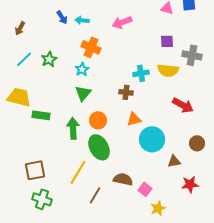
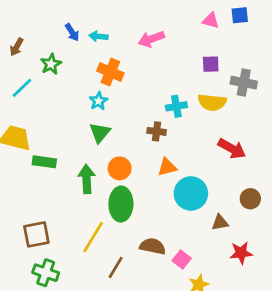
green star: (49, 59) -> (51, 64), moved
green ellipse: (99, 147) -> (121, 204), turned 30

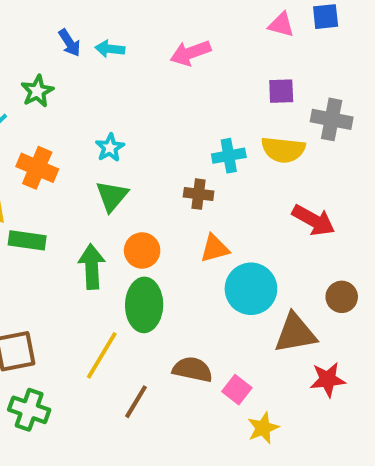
orange cross: (110, 72) -> (37, 168), moved
brown triangle: (220, 223) -> (295, 333), size x1.6

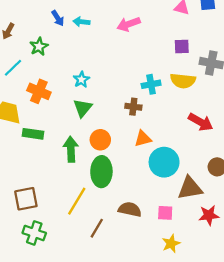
pink square: (237, 390) -> (165, 213), moved, turned -35

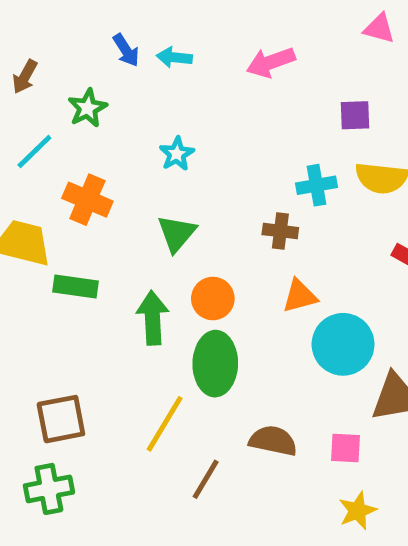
purple square: (182, 47) -> (355, 115), moved
cyan star: (81, 80) -> (177, 154), moved
green cross: (34, 233) -> (49, 489), moved, turned -30

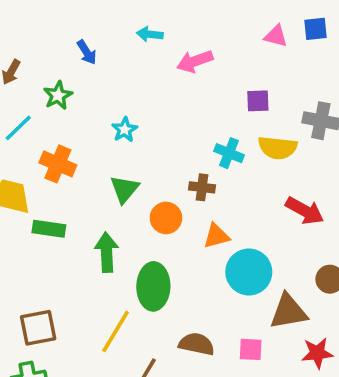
cyan arrow: (174, 57) -> (150, 34), moved
cyan cross: (317, 185) -> (229, 153), turned 32
orange circle: (213, 299) -> (166, 218), moved

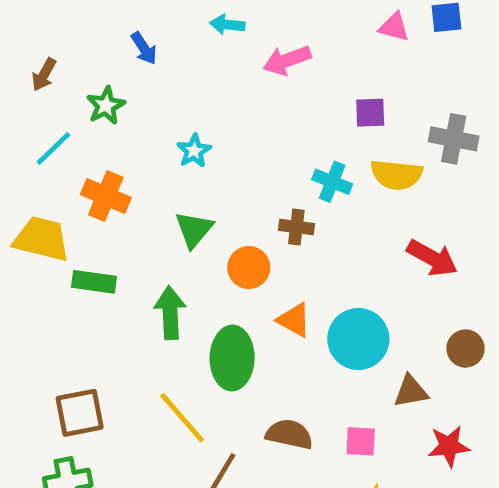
orange triangle: (216, 236) -> (294, 320), moved, turned 44
brown triangle: (288, 312) -> (411, 391), size x0.7
yellow line: (116, 331) -> (182, 418), turned -72

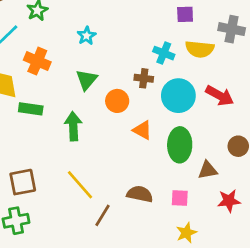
cyan circle: (358, 339) -> (178, 96), moved
green ellipse: (232, 358) -> (180, 145), moved

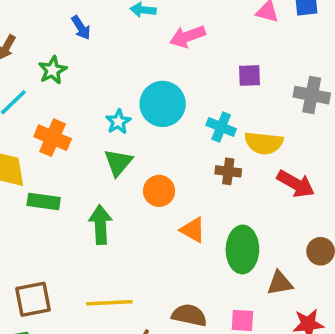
cyan star: (87, 36) -> (118, 122), moved
yellow semicircle: (200, 49) -> (264, 143), moved
brown cross: (144, 78) -> (228, 171), moved
cyan circle: (178, 96) -> (163, 104), moved
yellow line: (80, 185) -> (109, 303), turned -52

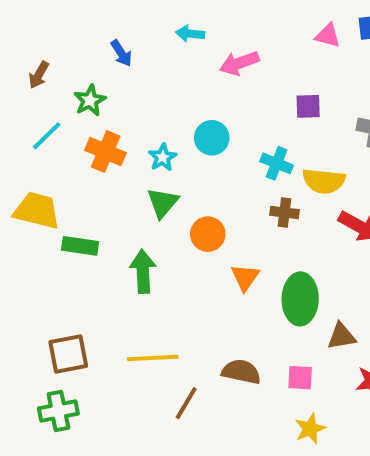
cyan circle: (163, 104) -> (212, 138), size x0.7
orange cross: (53, 138) -> (106, 152), moved
orange triangle: (193, 230) -> (245, 277), turned 36

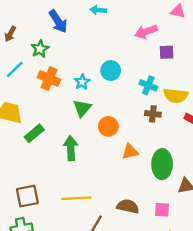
blue arrow: (121, 53) -> (58, 21), size x1.5
pink arrow: (239, 63) -> (146, 32), moved
green rectangle: (80, 246) -> (34, 133), turned -48
orange triangle: (245, 277) -> (130, 152), turned 42

